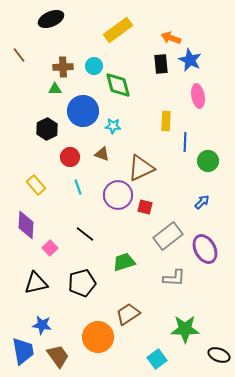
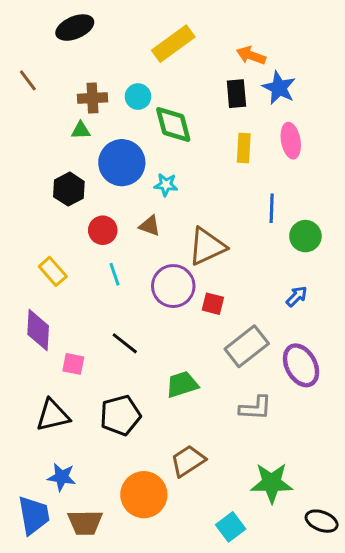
yellow rectangle: (166, 121) -> (244, 148), moved
pink square: (50, 248) -> (73, 364), turned -35
brown trapezoid: (58, 356) -> (85, 523), turned 125

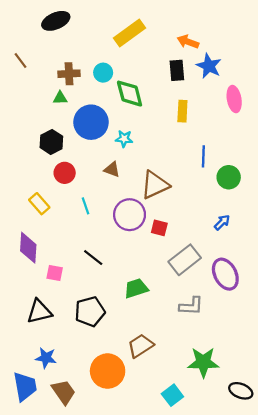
pink ellipse: (291, 141) -> (234, 99), moved
red circle: (103, 230) -> (65, 173), moved
brown trapezoid: (85, 523) -> (63, 392), turned -124

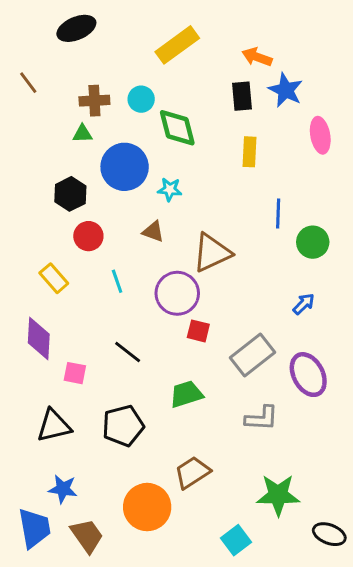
red square: (159, 228) -> (198, 331), moved

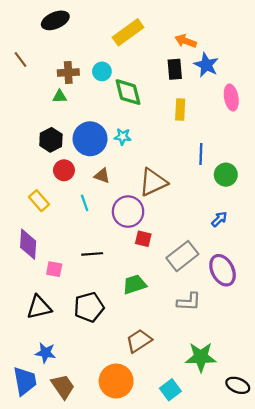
blue circle: (125, 167) -> (90, 139), moved
brown triangle: (153, 232) -> (102, 176), moved
black line: (128, 352) -> (92, 254), turned -42
orange circle: (147, 507) -> (116, 381), moved

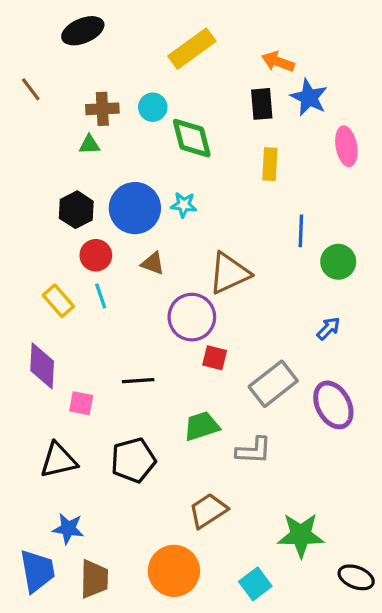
cyan line: (85, 203) -> (101, 296), moved
gray L-shape: (189, 302) -> (254, 450), moved
brown trapezoid: (63, 386) -> (94, 579), turned 36

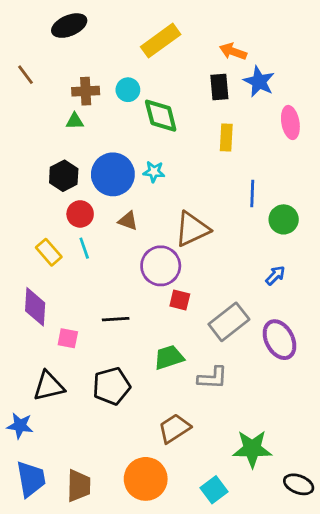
blue star: (68, 529) -> (20, 426), moved

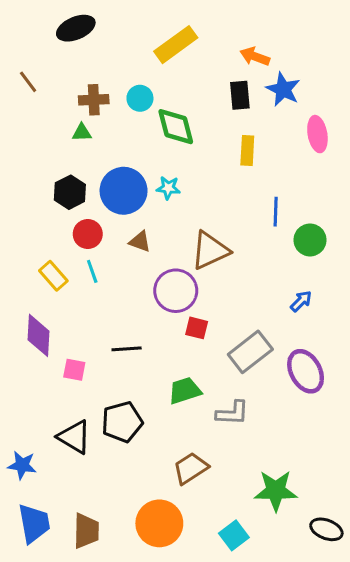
black triangle: (49, 386) -> (74, 437), moved, turned 44

